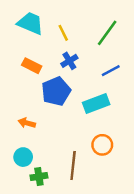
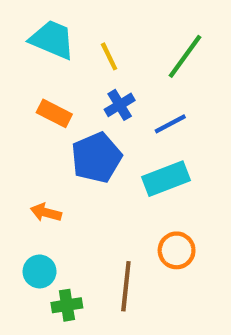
blue line: (111, 71) -> (170, 124), moved

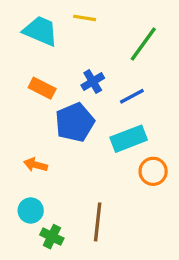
yellow line: (109, 56) -> (85, 18), moved, turned -55
orange circle: (177, 250) -> (153, 171), moved
green cross: (67, 305) -> (52, 237), turned 35

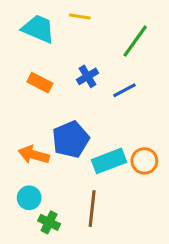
blue pentagon: (75, 122) -> (71, 139), moved
cyan rectangle: (129, 139) -> (109, 161), moved
orange arrow: (36, 165) -> (34, 155), size x1.4

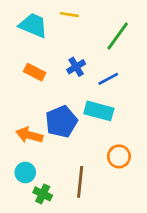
cyan rectangle: (109, 161) -> (99, 111), moved, turned 36
orange circle: (144, 161) -> (119, 156), moved

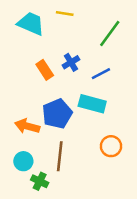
orange rectangle: (35, 72) -> (45, 70), moved, turned 30
brown line: (80, 182) -> (60, 156), moved

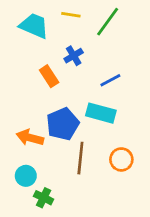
green line: (110, 34) -> (108, 22), moved
blue cross: (71, 62) -> (74, 56), moved
brown line: (60, 156) -> (80, 158), moved

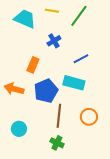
orange rectangle: (49, 76) -> (33, 65), moved, turned 56
orange arrow: (30, 138) -> (14, 89), moved
green cross: (44, 198) -> (57, 143), moved

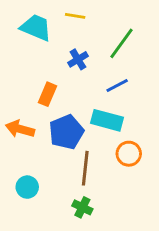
green line: (79, 16) -> (122, 43), moved
orange circle: (89, 117) -> (129, 154), moved

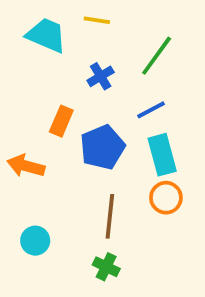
cyan rectangle: (107, 120) -> (162, 155), moved, turned 60
blue pentagon: (66, 132) -> (102, 147), moved

